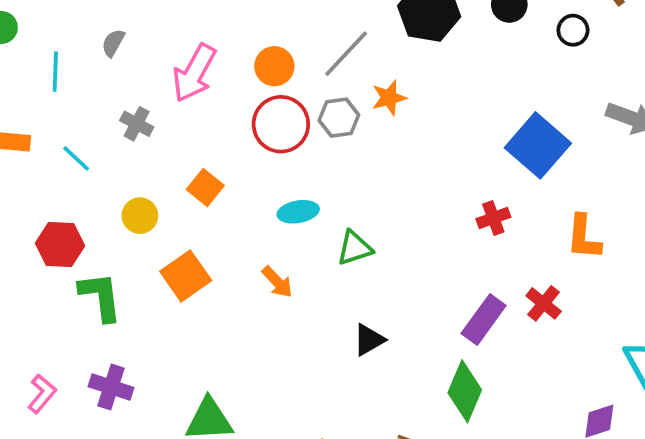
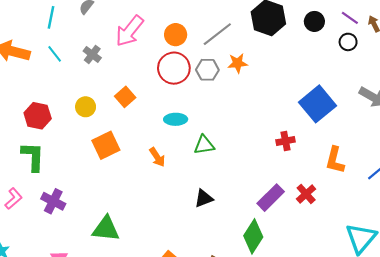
cyan line: (76, 158) -> (55, 54), moved
green L-shape: (101, 296) -> (33, 157), moved

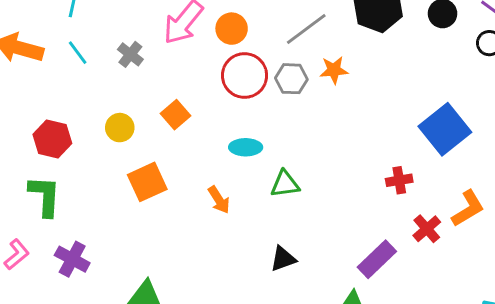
orange circle: (176, 35) -> (232, 29), moved
orange L-shape: (335, 160) -> (468, 208), turned -136
red cross: (306, 194) -> (427, 229), moved

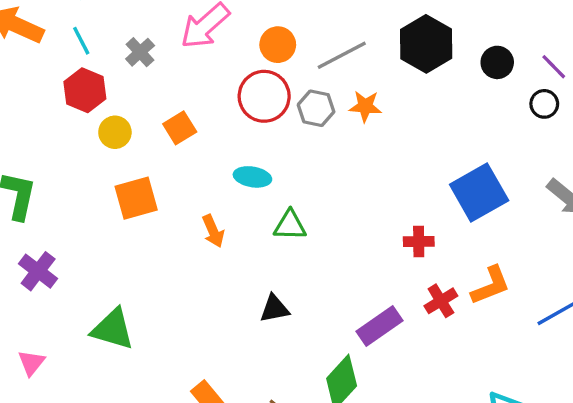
orange circle: (232, 29) -> (278, 45), moved
red hexagon: (52, 139) -> (85, 90), moved

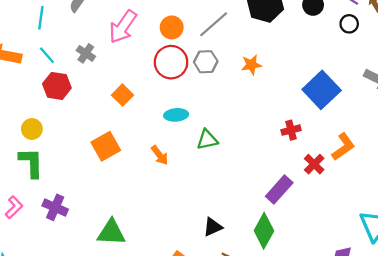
orange star: (365, 106) -> (251, 65), moved
yellow circle: (115, 132) -> (32, 129), moved
black triangle: (274, 309) -> (213, 227), moved

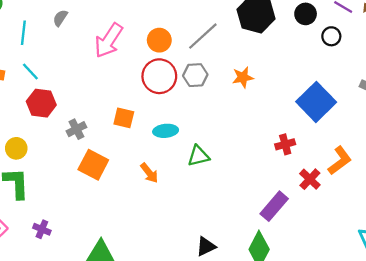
black circle: (349, 24) -> (331, 36), moved
gray cross: (86, 53) -> (76, 129), moved, turned 30
orange square: (123, 95) -> (124, 118), moved, turned -30
orange square: (106, 146) -> (93, 165), turned -32
purple cross: (55, 207) -> (42, 229), size x0.7

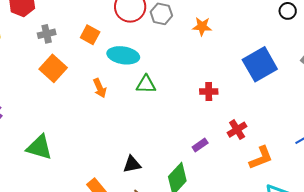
cyan ellipse: (166, 131) -> (123, 55), size x1.4
red cross: (285, 144) -> (209, 92), moved
orange L-shape: (340, 161) -> (261, 158), moved
purple rectangle: (274, 206) -> (200, 145), size x0.6

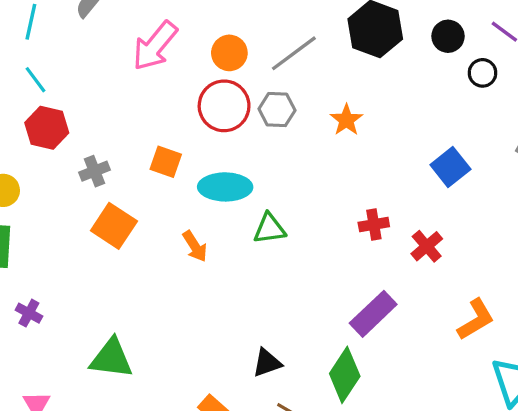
orange star: (202, 26) -> (346, 120), turned -30
blue square: (260, 64) -> (450, 167), size x0.7
red cross: (237, 130) -> (427, 246), moved
purple rectangle: (200, 145) -> (373, 314), size x1.8

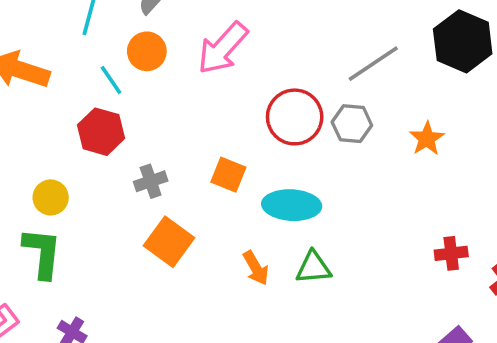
orange circle: (229, 53) -> (147, 51), moved
cyan line: (36, 80) -> (111, 80), moved
green triangle: (270, 229) -> (313, 268), moved

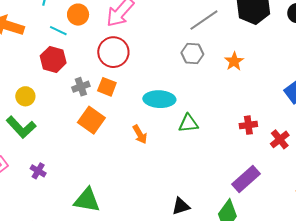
cyan line: (111, 80) -> (58, 31), turned -30
red circle: (295, 117) -> (113, 52), moved
orange square: (228, 175) -> (107, 87), moved
green L-shape: (42, 253) -> (21, 127), turned 132
green triangle: (313, 268) -> (188, 123), moved

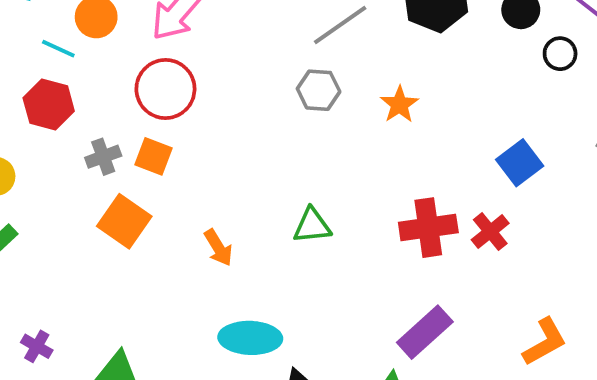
cyan ellipse: (159, 99) -> (250, 338), moved
red cross: (248, 125) -> (428, 228), size x1.6
red cross: (280, 139) -> (490, 232), moved
purple cross: (38, 171) -> (37, 346), moved

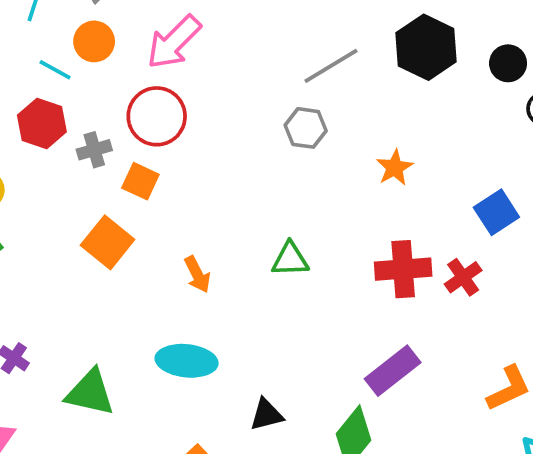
orange star: (399, 104) -> (395, 168), moved
gray cross: (103, 157) -> (94, 150), moved
cyan ellipse: (250, 338) -> (187, 361), moved

